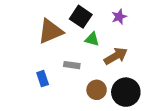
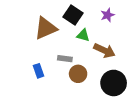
brown arrow: (116, 56) -> (104, 51), turned 55
brown circle: (97, 90) -> (78, 74), moved

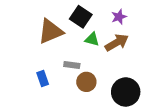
brown arrow: (104, 51) -> (117, 43), moved, turned -55

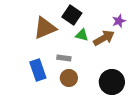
purple star: (119, 17) -> (119, 21), moved
blue rectangle: (43, 79) -> (38, 70), size x1.5
brown circle: (86, 82) -> (69, 78), moved

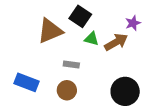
blue rectangle: (38, 70) -> (27, 82), moved, turned -50
brown circle: (69, 78) -> (67, 90), moved

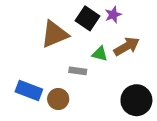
purple star: (133, 23) -> (113, 15), moved
green triangle: (91, 39) -> (100, 54), moved
brown circle: (67, 90) -> (58, 99), moved

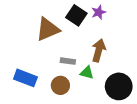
brown arrow: (127, 46) -> (99, 50), moved, turned -45
green triangle: (100, 54) -> (87, 73), moved
brown circle: (58, 99) -> (60, 85), moved

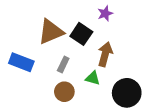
black square: (76, 15) -> (81, 34), moved
gray rectangle: (68, 61) -> (63, 65), moved, turned -72
blue rectangle: (25, 78) -> (21, 62), moved

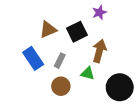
brown triangle: (51, 32) -> (48, 30), size x0.7
black square: (81, 34) -> (77, 32), turned 30
blue rectangle: (21, 62) -> (33, 58), moved, turned 35

